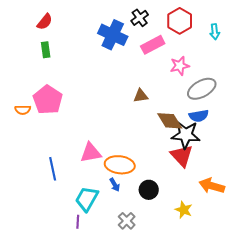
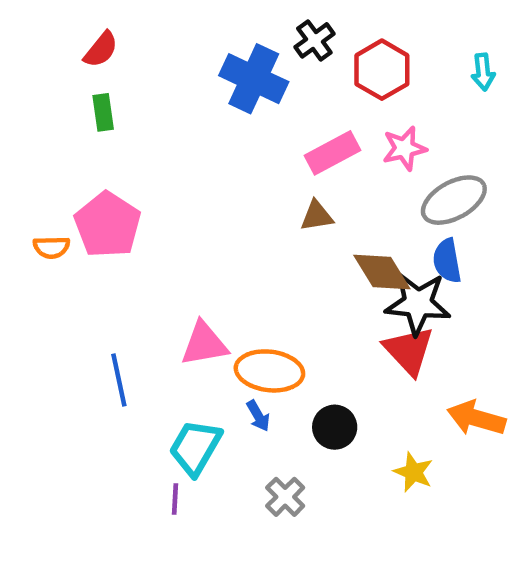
red hexagon: (180, 21) -> (382, 70), moved
pink rectangle: (153, 45) -> (332, 153), moved
blue semicircle: (199, 116) -> (447, 261), turned 90

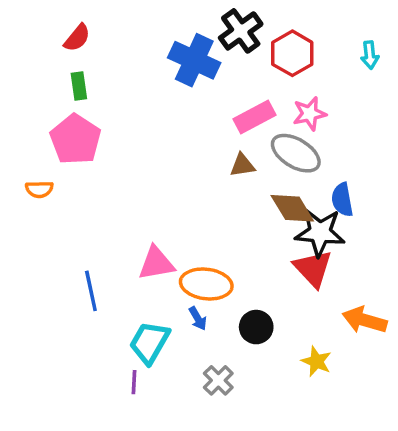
black cross: (314, 40) -> (241, 31), size x1.4
gray ellipse: (454, 200) -> (296, 153), moved, turned 60
pink pentagon: (108, 225) -> (75, 139), moved

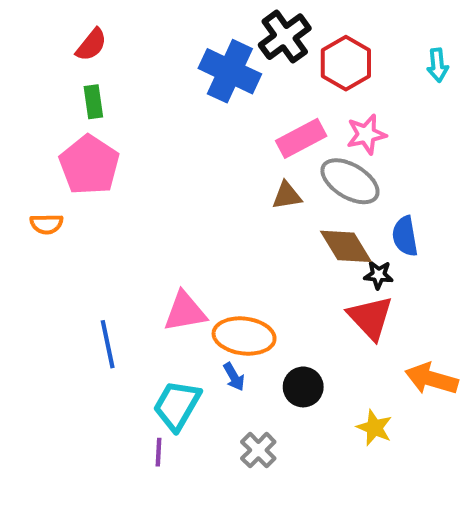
black star: (320, 232) -> (379, 275), size x0.5

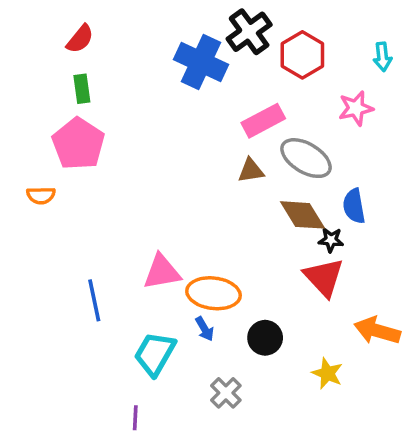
pink star: (366, 134) -> (356, 108), moved
purple line: (159, 452) -> (135, 418), moved

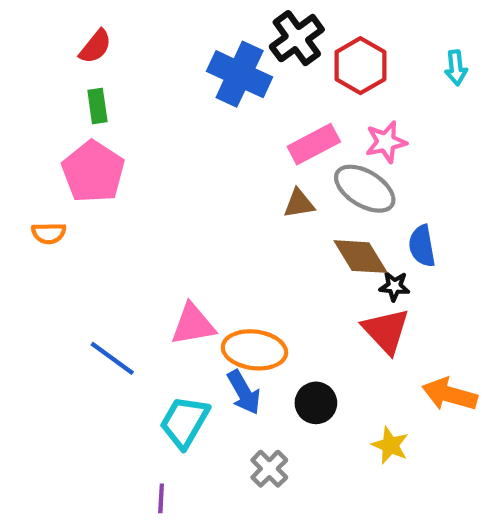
pink star: (356, 108) -> (386, 142), moved
blue line: (94, 300) -> (112, 358), turned -42
blue arrow: (205, 329) -> (244, 392), size x1.5

